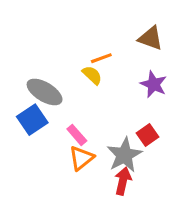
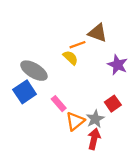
brown triangle: (151, 38) -> (98, 33), moved
gray star: (124, 155) -> (95, 119), size x0.7
orange triangle: (81, 158) -> (75, 121), moved

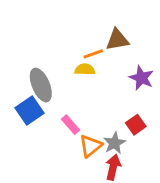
brown triangle: (98, 33) -> (117, 40), turned -30
yellow semicircle: (70, 58) -> (85, 69), turned -42
gray ellipse: (34, 71) -> (41, 85), turned 36

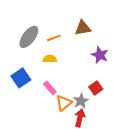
orange line: (93, 54) -> (54, 38), moved
yellow semicircle: (85, 69) -> (50, 59), moved
gray ellipse: (41, 85) -> (29, 37), moved, turned 60

